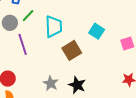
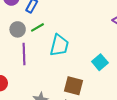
brown square: (72, 50) -> (73, 86), moved, turned 30

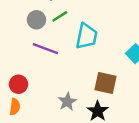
purple line: (24, 54) -> (45, 49), turned -65

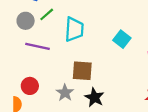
brown square: (106, 83) -> (82, 71), moved
red circle: (18, 84) -> (30, 86), moved

